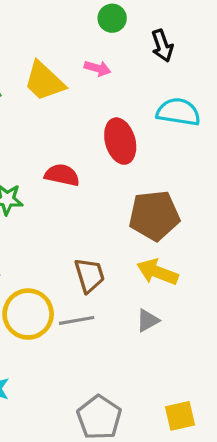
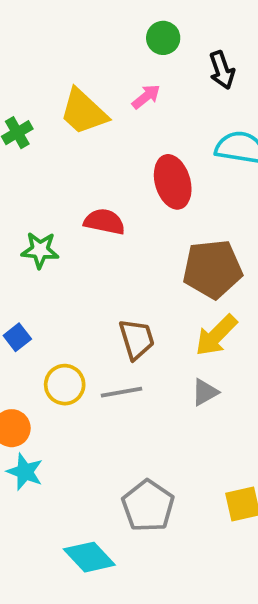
pink arrow: (98, 68) -> (146, 97), turned -55
yellow arrow: (157, 272) -> (216, 335), turned -66
yellow circle: (28, 314) -> (65, 385), size x0.7

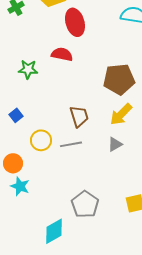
red ellipse: (173, 182) -> (75, 22), moved
cyan diamond: (89, 557) -> (54, 231), turned -76

